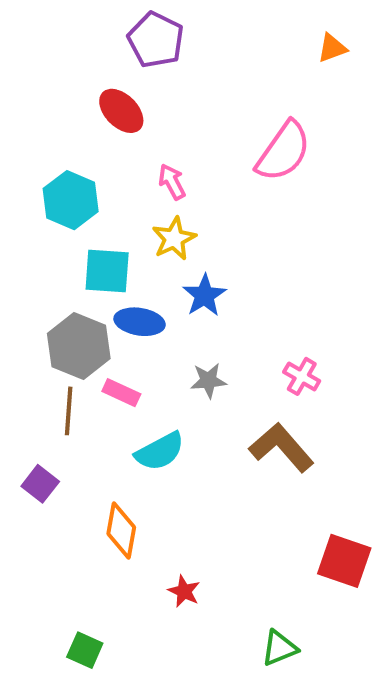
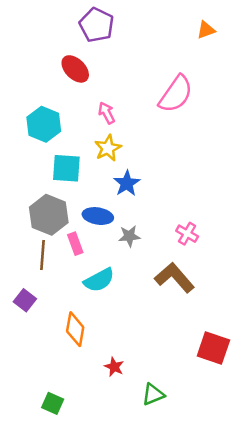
blue ellipse: (140, 322) -> (98, 216), moved
pink rectangle: (121, 393) -> (75, 244), turned 45
green triangle: (279, 648) -> (153, 394), moved

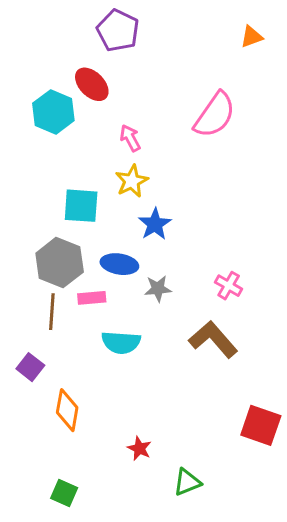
cyan hexagon: (44, 124) -> (53, 112), moved
pink rectangle: (75, 244) -> (92, 298), turned -75
cyan semicircle: (99, 280) -> (121, 342), turned 32
orange diamond: (75, 329) -> (67, 410), moved

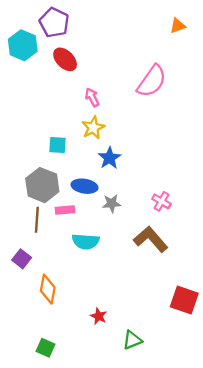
purple pentagon: (118, 31) -> (54, 23), moved
cyan hexagon: (53, 112) -> (23, 45), moved
cyan square: (81, 206) -> (57, 145), size x0.7

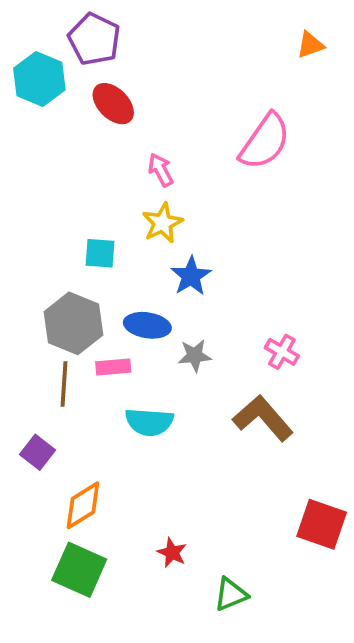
orange diamond: (48, 289) -> (83, 505), turned 48
green square: (46, 348) -> (79, 570), moved, size x1.6

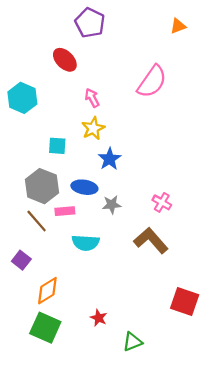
purple pentagon: (94, 39) -> (90, 23), moved
cyan hexagon: (39, 79) -> (22, 98), moved
brown line: (64, 384) -> (37, 221), turned -45

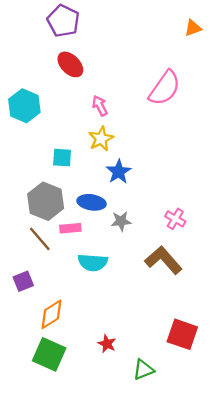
purple pentagon: (90, 23) -> (63, 21), moved
purple square: (21, 260) -> (23, 281), turned 30
red square: (185, 302) -> (182, 334), moved

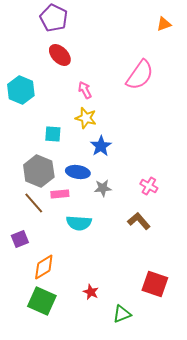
yellow star: (101, 139) -> (86, 118), turned -30
brown L-shape: (163, 260) -> (139, 221), size x0.7

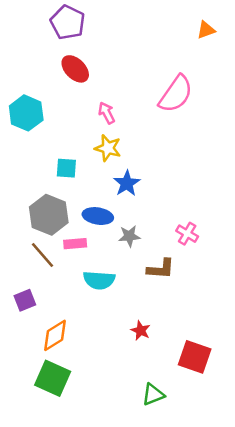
brown L-shape: (139, 221) -> (161, 269), moved, turned 135
red star: (91, 292) -> (141, 330), moved

